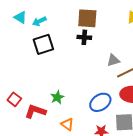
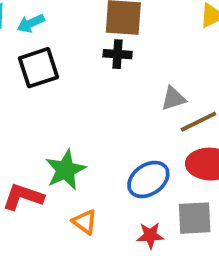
green star: (57, 97) -> (65, 170), size x1.5

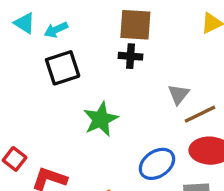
gray triangle: (173, 98) -> (179, 94), turned -35
green star: (65, 170) -> (101, 119), moved

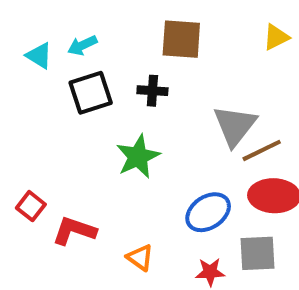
cyan triangle: (24, 23) -> (39, 56), moved
black cross: (130, 56) -> (152, 91), moved
gray triangle: (179, 94) -> (235, 126), size x1.6

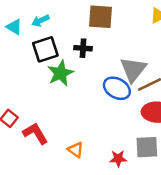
green star: (138, 157) -> (60, 73), moved
blue ellipse: (208, 212) -> (117, 88), moved, turned 64
red L-shape: (74, 231) -> (35, 133), turned 40

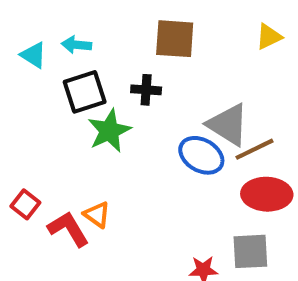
cyan arrow: (40, 21) -> (77, 45), turned 30
gray triangle: (133, 69) -> (228, 125), turned -36
orange triangle: (76, 150) -> (97, 215), moved

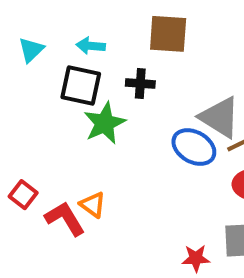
cyan arrow: (77, 45) -> (91, 46), moved
cyan triangle: (34, 55) -> (31, 50), turned 44
black square: (85, 92) -> (81, 85), turned 30

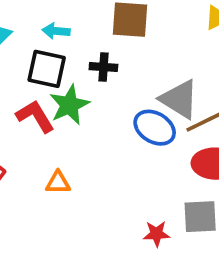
orange triangle: (93, 205) -> (58, 183), turned -36
red L-shape: (65, 218) -> (35, 116), moved

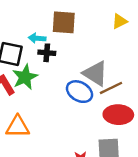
cyan arrow: (56, 31) -> (37, 38), moved
orange triangle: (58, 183) -> (18, 127), size x1.5

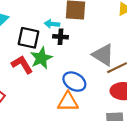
blue ellipse: (80, 92) -> (74, 82), moved
orange triangle: (18, 127) -> (68, 102), moved

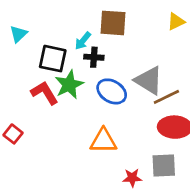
cyan arrow: (52, 24) -> (83, 41), turned -56
blue ellipse: (74, 82) -> (112, 91), moved

